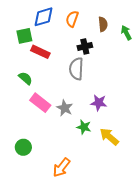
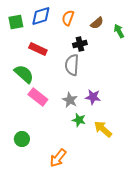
brown semicircle: (103, 24) -> (97, 23), turned 56
green square: (24, 36) -> (16, 22), moved
green semicircle: (25, 78) -> (24, 74), size x1.5
gray star: (65, 108) -> (70, 100), moved

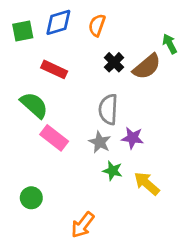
brown semicircle: (97, 23) -> (147, 67), moved, size x1.5
black cross: (80, 44) -> (114, 62), turned -32
gray semicircle: (72, 65) -> (108, 109), moved

